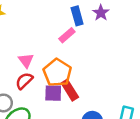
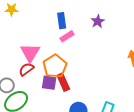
blue rectangle: (77, 16) -> (62, 21), moved
pink triangle: (26, 60) -> (30, 53), size x1.5

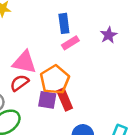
purple star: (98, 21) -> (109, 35), moved
pink triangle: (30, 53) -> (24, 62), turned -50

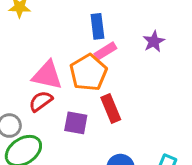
orange pentagon: (55, 80) -> (88, 73), moved
red rectangle: (65, 100) -> (111, 108), moved

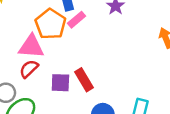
orange pentagon: (88, 73) -> (50, 24), moved
red rectangle: (111, 108) -> (84, 80), moved

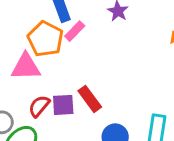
red semicircle: (29, 69) -> (39, 106), moved

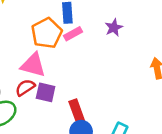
pink triangle: (26, 67) -> (33, 65), moved
red rectangle: (90, 99) -> (77, 111), moved

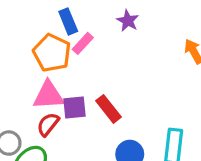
purple square: (46, 92) -> (74, 108), moved
red rectangle: (77, 111) -> (109, 109), moved

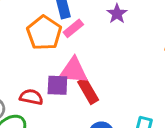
pink triangle: (49, 95) -> (73, 71), moved
red semicircle: (48, 124) -> (31, 97), turned 55

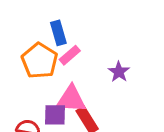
purple star: (117, 14) -> (119, 72), moved

